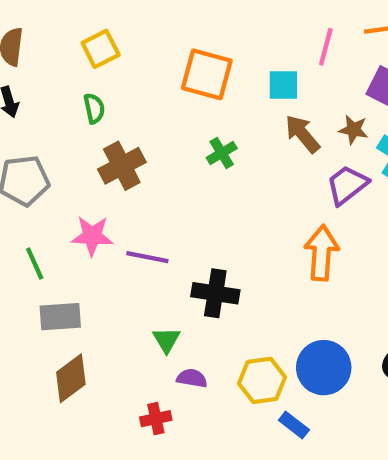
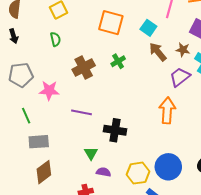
cyan square: (283, 85) -> (148, 28), turned 35
brown cross: (122, 166) -> (84, 68), moved
pink star: (92, 236) -> (49, 91), moved

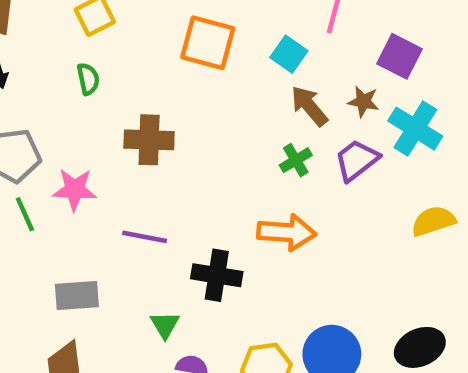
green cross: (118, 61) -> (296, 160), moved
brown cross: (84, 68) -> (149, 140), turned 30
orange arrow: (167, 110) -> (287, 232), moved, turned 90
green line: (26, 116) -> (25, 214), moved
gray rectangle: (39, 142) -> (77, 296), moved

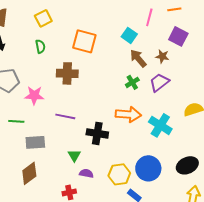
orange square: (208, 43) -> (84, 41), moved
cyan cross: (415, 129) -> (160, 125), moved
green line: (25, 214) -> (16, 121), moved, turned -63

